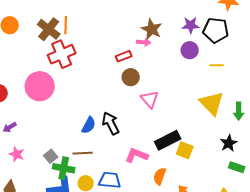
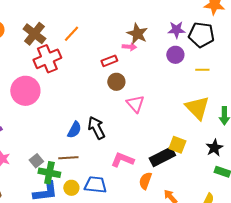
orange line: (66, 25) -> (71, 34), moved, turned 42
black rectangle: (168, 140) -> (162, 157), moved
yellow square: (185, 150) -> (177, 145), moved

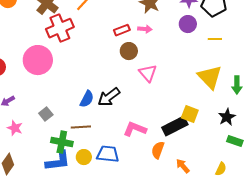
pink arrow: (129, 47) -> (145, 29), moved
black arrow: (96, 128) -> (109, 97), turned -100
gray square: (36, 161) -> (46, 114), moved

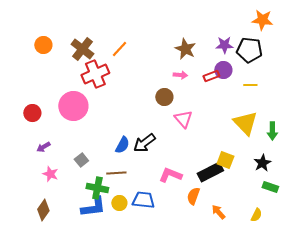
red rectangle: (122, 30) -> (211, 76), moved

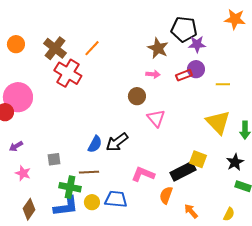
black pentagon: (249, 50) -> (184, 29), moved
red cross: (95, 74) -> (68, 73), turned -36
pink circle: (73, 106) -> (18, 97), moved
gray square: (81, 160) -> (54, 159), turned 32
brown diamond: (43, 210) -> (29, 209), moved

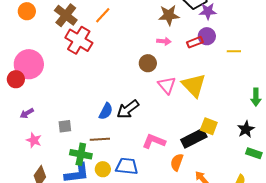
brown star: (158, 48) -> (169, 15), turned -30
yellow triangle: (218, 122) -> (194, 85), moved

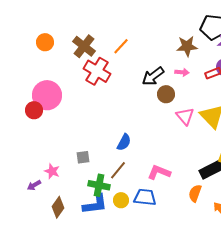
black arrow: (128, 109) -> (153, 76), moved
purple arrow: (27, 113) -> (34, 185), moved
brown line: (100, 139) -> (118, 170), turned -48
pink L-shape: (154, 141) -> (159, 172), moved

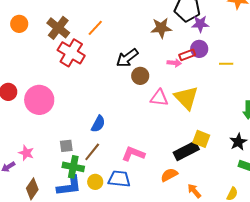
pink arrow: (182, 72) -> (174, 63), moved
pink circle: (47, 95) -> (39, 100), moved
pink triangle: (185, 116) -> (159, 98), turned -42
gray square: (83, 157) -> (66, 146), moved
orange semicircle: (195, 193) -> (169, 175), turned 42

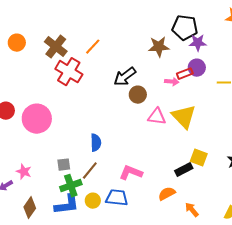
blue semicircle: (98, 124) -> (96, 143), turned -30
black rectangle: (186, 151) -> (184, 170), size x0.7
green cross: (73, 167) -> (71, 186), turned -30

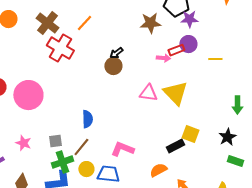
black arrow: (125, 77) -> (116, 53), size x0.6
brown circle: (138, 95) -> (113, 66), moved
pink star: (24, 172) -> (23, 143), moved
yellow circle: (93, 201) -> (86, 169), moved

